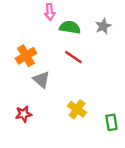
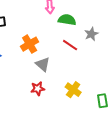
gray star: (103, 26) -> (91, 34), moved
red star: (24, 114) -> (38, 89), moved

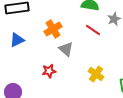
red star: (38, 89) -> (49, 71), moved

